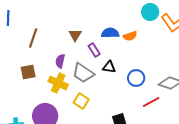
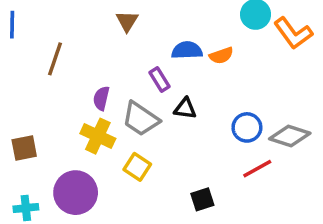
brown triangle: (75, 35) -> (127, 21), moved
brown square: (28, 72) -> (24, 148), moved
blue circle: (136, 78) -> (247, 127), moved

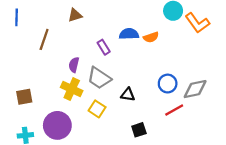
brown triangle: (127, 21) -> (75, 15), moved, turned 40
purple rectangle: (160, 79) -> (104, 47), moved
black triangle: (185, 109) -> (128, 95), moved
gray diamond: (290, 136) -> (195, 89), turned -30

